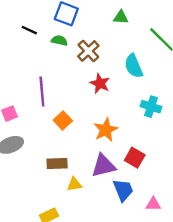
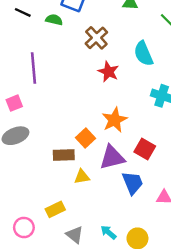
black line: (29, 30) -> (23, 12), moved
green semicircle: (59, 41) -> (54, 20), moved
purple line: (42, 92) -> (34, 68), moved
orange square: (63, 121) -> (86, 138), moved

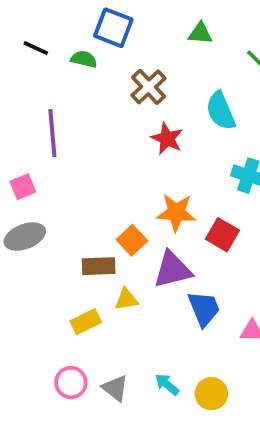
orange star: (115, 120) -> (176, 213), turned 30
red square: (145, 149) -> (222, 235), moved
yellow rectangle: (55, 209) -> (86, 322), moved
pink circle: (24, 228) -> (71, 383), moved

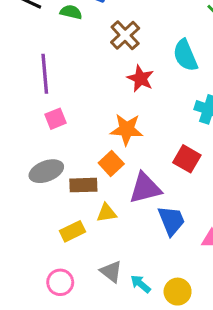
pink square: (23, 187) -> (56, 119), moved
orange star: (176, 213) -> (127, 129), moved
gray ellipse: (25, 237) -> (46, 171), moved
gray triangle: (115, 388) -> (111, 272), moved

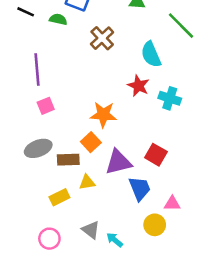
red star: (141, 78) -> (138, 86), moved
red square: (187, 159) -> (156, 155), moved
yellow circle: (178, 292) -> (155, 225), moved

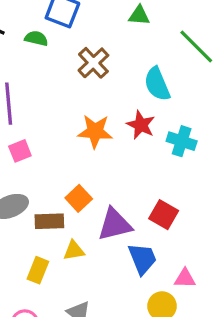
orange star: (103, 115) -> (95, 131), moved
yellow rectangle: (59, 197) -> (38, 270), turned -42

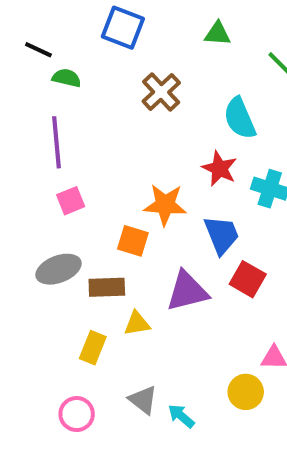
green semicircle: (36, 38) -> (67, 78), moved
orange star: (95, 131) -> (165, 205), moved
orange square: (79, 198) -> (133, 241), moved, turned -30
blue trapezoid: (142, 259) -> (222, 235), moved

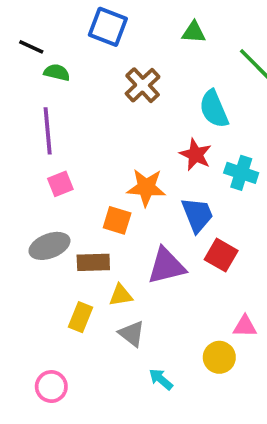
gray triangle: (143, 400) -> (132, 334), moved
pink circle: (77, 414) -> (51, 387), moved

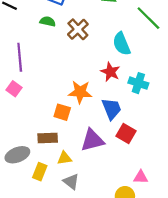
green semicircle: (57, 72) -> (48, 21), moved
pink square: (60, 184) -> (14, 89), moved, turned -32
gray ellipse: (49, 246) -> (17, 155), moved

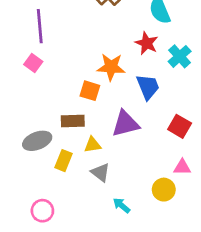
cyan cross: (138, 83) -> (180, 56), turned 30
red square: (126, 133) -> (180, 126), moved

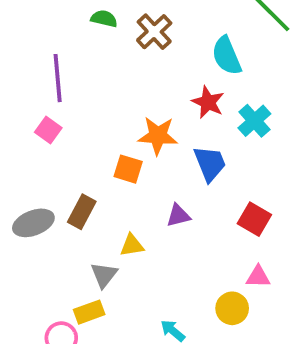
brown rectangle: (73, 121) -> (82, 212), moved, turned -60
purple triangle: (126, 124) -> (178, 215), size x0.6
gray ellipse: (37, 141) -> (33, 223), moved
yellow rectangle: (64, 161) -> (89, 312), moved, turned 48
gray triangle: (100, 172) -> (104, 275), moved, turned 30

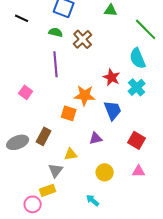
cyan semicircle: (227, 56) -> (138, 58), moved
purple line: (58, 78) -> (56, 64), moved
yellow circle: (232, 308) -> (105, 172), moved

